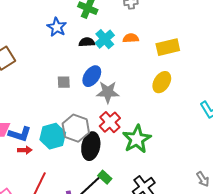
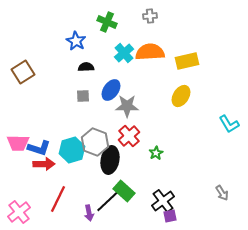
orange semicircle: (131, 38) -> (150, 52), size x1.8
black semicircle: (87, 42) -> (86, 67), moved
green star: (137, 139) -> (156, 153), size x0.5
red arrow: (25, 150) -> (44, 164), size x1.5
green rectangle: (105, 177) -> (124, 191), size x1.5

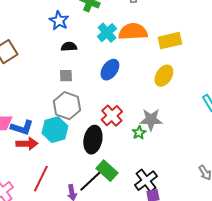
blue ellipse: (111, 90) -> (110, 70), moved
gray star: (127, 106) -> (151, 120), moved
gray hexagon: (95, 142) -> (67, 106), moved

